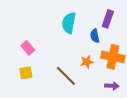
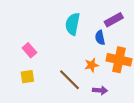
purple rectangle: (108, 19) -> (114, 20), turned 42
purple arrow: (112, 86) -> (100, 90), moved

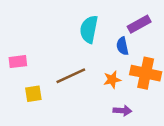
pink rectangle: (29, 50) -> (18, 62), moved, turned -56
brown line: (69, 80) -> (71, 76), moved, turned -70

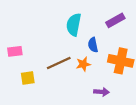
blue semicircle: (122, 46) -> (93, 45), moved
orange star: (112, 80) -> (83, 64), moved

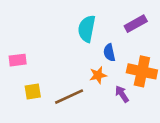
brown line: (59, 63) -> (69, 97), moved
purple arrow: (101, 92) -> (122, 94), moved, turned -128

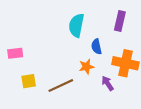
purple rectangle: (136, 24) -> (120, 21), turned -48

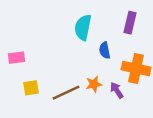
orange star: (86, 67) -> (94, 84), moved

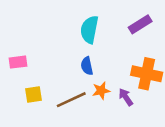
purple rectangle: (130, 23) -> (140, 24), turned 45
blue semicircle: (105, 50) -> (87, 66), moved

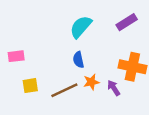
cyan semicircle: (89, 30) -> (81, 27), turned 30

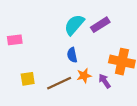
purple rectangle: (127, 22) -> (100, 25), moved
pink rectangle: (16, 56) -> (15, 40), moved

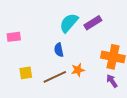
blue semicircle: (72, 55) -> (59, 50), moved
purple arrow: (105, 81) -> (112, 81), moved

